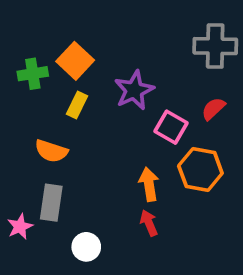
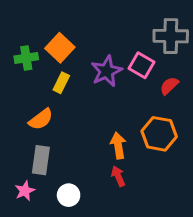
pink square: (171, 127) -> (142, 65), moved
orange semicircle: (51, 151) -> (41, 119), turned -55
pink star: (20, 227) -> (25, 191), moved

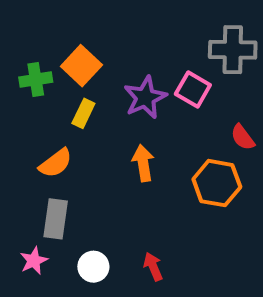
red semicircle: (169, 86) -> (243, 137), moved, turned -84
orange arrow: (118, 146) -> (143, 163), moved
red arrow: (118, 176) -> (153, 267), moved

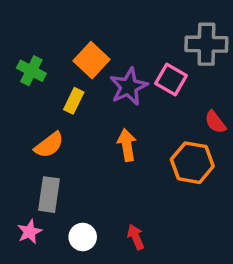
orange square: (81, 66) -> (91, 60), moved
green cross: (36, 80) -> (31, 71), turned 36

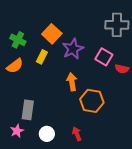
pink square: (171, 80) -> (104, 57), moved
red semicircle: (215, 122) -> (122, 69), turned -40
orange semicircle: (49, 145) -> (15, 66), moved
orange hexagon: (192, 163) -> (92, 101), moved

